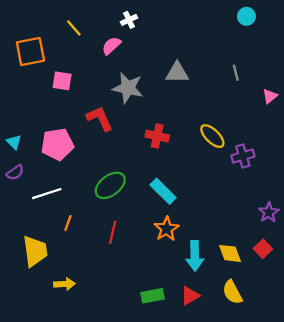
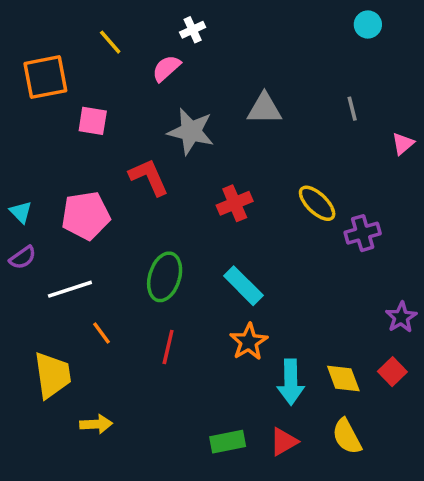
red cross: (157, 136) -> (235, 203), turned -35
green ellipse: (110, 185) -> (165, 277), turned -36
orange line: (68, 223) -> (101, 333), turned -56

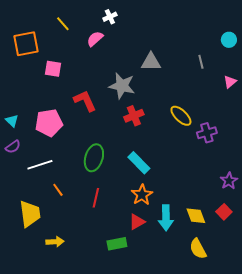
cyan circle: (368, 24) -> (229, 40), moved
gray star: (191, 131) -> (122, 86), moved
green rectangle: (228, 442) -> (117, 244), moved
red triangle: (284, 442) -> (137, 222), moved

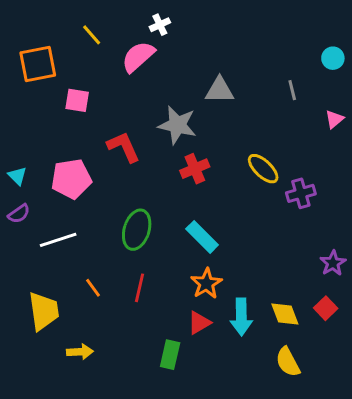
pink semicircle: (95, 39) -> (138, 57), size x1.4
orange line: (58, 190) -> (93, 288), moved
green rectangle: (117, 244) -> (170, 355), turned -66

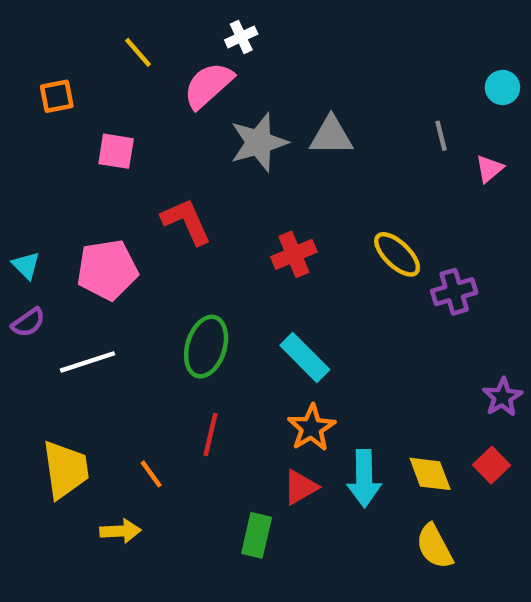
orange square: (38, 64) -> (57, 96), size x0.6
pink triangle: (334, 119) -> (489, 169), moved
gray star: (177, 125) -> (259, 142), moved, turned -30
orange line: (93, 288) -> (151, 474), moved

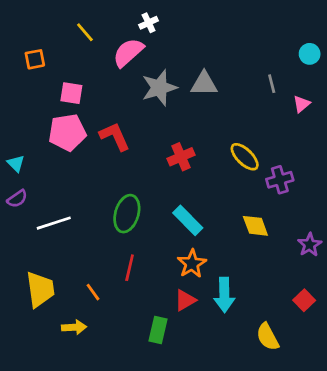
pink pentagon: (107, 270) -> (67, 132), moved
red square: (492, 465) -> (304, 300), moved
yellow diamond: (430, 474) -> (255, 226), moved

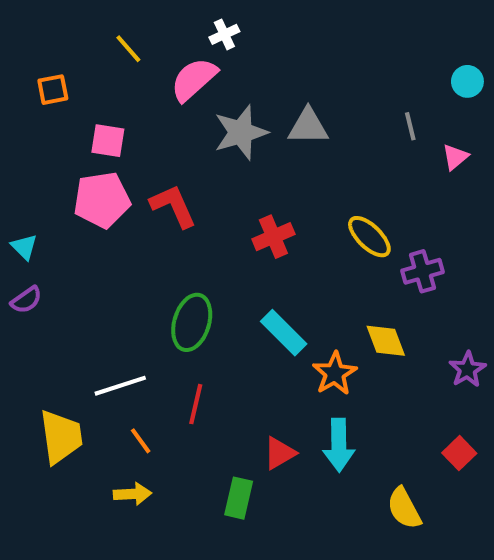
white line: (54, 223) -> (120, 386), moved
orange star: (192, 264) -> (335, 373), moved
yellow arrow: (74, 327) -> (132, 494), moved

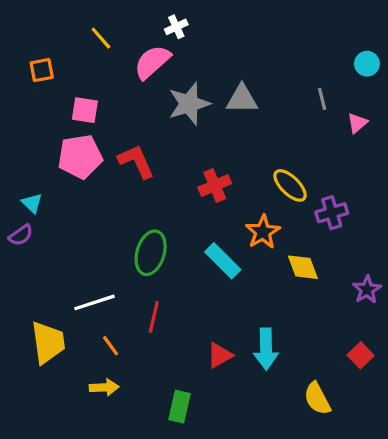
cyan triangle: (24, 247) -> (32, 203), moved
orange star: (335, 373) -> (263, 232), moved
green rectangle: (239, 498) -> (179, 407), moved

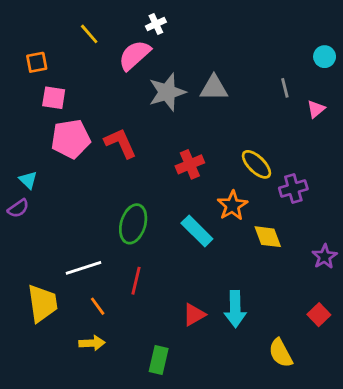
pink square: (85, 110) -> (54, 98), moved

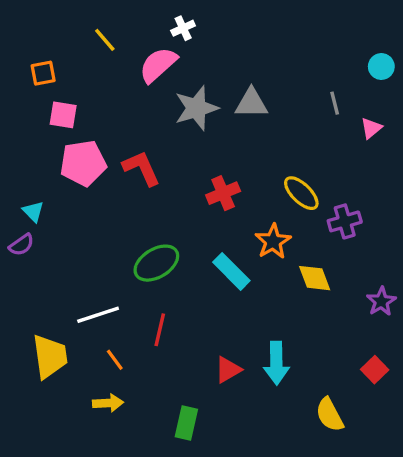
green ellipse: (133, 224) -> (156, 263), turned 42

